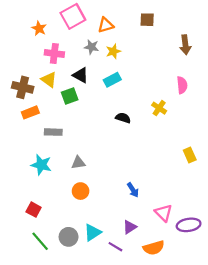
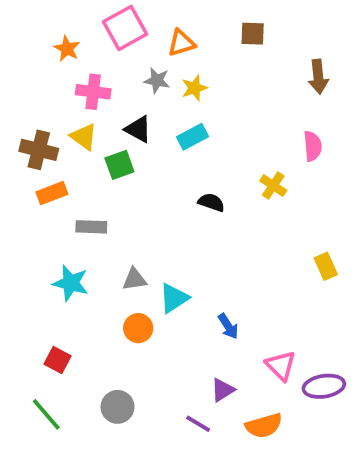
cyan triangle: (93, 233) -> (174, 298), moved
green line: (40, 241) -> (46, 414), moved

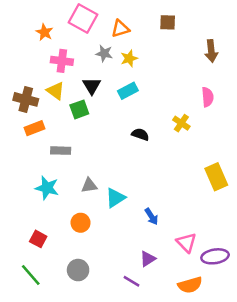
pink square: (125, 28) -> (83, 19), turned -32
black triangle: (138, 129) -> (92, 86), turned 30
yellow rectangle: (326, 266) -> (216, 177), size x1.5
orange circle: (138, 328) -> (81, 223), moved
orange semicircle: (264, 426) -> (190, 285), moved

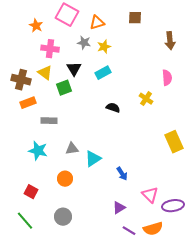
purple line: (132, 281) -> (129, 231), moved

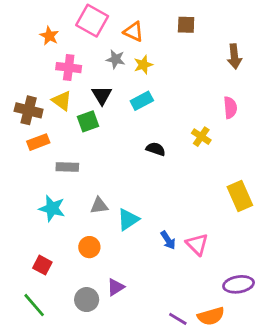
orange triangle: (97, 23) -> (134, 32), turned 42
pink triangle: (150, 195) -> (197, 244), moved
purple triangle: (119, 208) -> (116, 287), moved

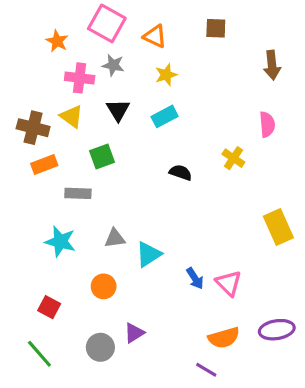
gray star: (116, 59) -> (113, 65), moved
green square: (88, 121) -> (102, 157), moved
orange semicircle: (211, 316) -> (224, 338), moved

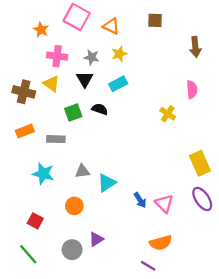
gray star: (113, 65) -> (92, 57), moved
orange rectangle: (44, 165) -> (25, 131), moved
black semicircle: (181, 173) -> (100, 109), moved
purple ellipse: (277, 330) -> (202, 199), moved, turned 65

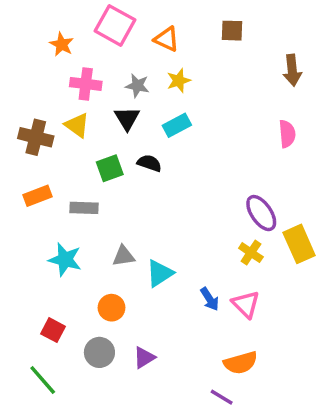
yellow cross: (168, 114) -> (251, 253), moved
purple ellipse: (202, 199) -> (261, 213), moved
gray circle: (72, 250) -> (99, 352), moved

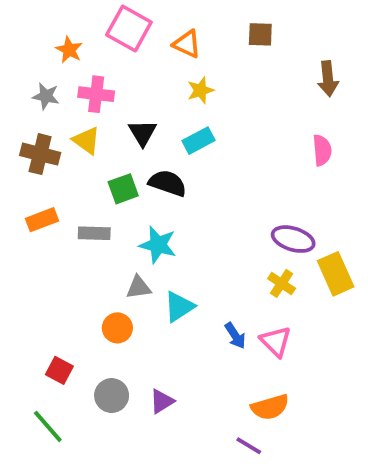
gray star: (137, 86) -> (46, 96), moved
black semicircle: (149, 163) -> (168, 183), size x1.4
purple ellipse: (261, 213) -> (293, 239), turned -39
cyan star: (65, 259) -> (158, 245), moved
orange circle: (112, 308) -> (117, 328), moved

